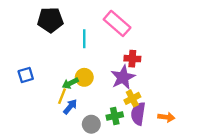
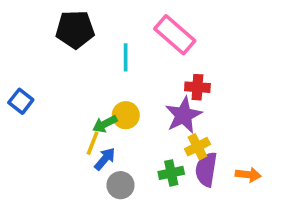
blue square: (26, 75) -> (21, 101), moved, turned -35
gray circle: (91, 124) -> (121, 185), moved

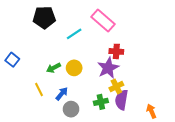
cyan line: (126, 57) -> (74, 34), turned 56
green arrow: (105, 124) -> (53, 68), moved
yellow line: (93, 143) -> (39, 90), moved, turned -48
orange arrow: (248, 175) -> (151, 111), moved, turned -120

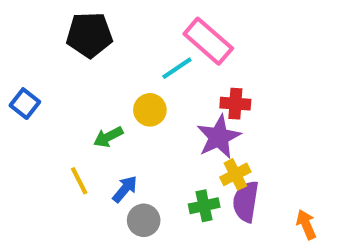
cyan line: (74, 34) -> (177, 68), moved
blue square: (12, 60) -> (25, 104), moved
yellow circle: (74, 68) -> (150, 110), moved

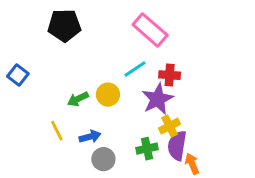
cyan line: (177, 68) -> (135, 69), moved
yellow circle: (150, 110) -> (108, 95), moved
blue arrow: (125, 189) -> (90, 137), turned 35
orange arrow: (306, 224) -> (192, 164), moved

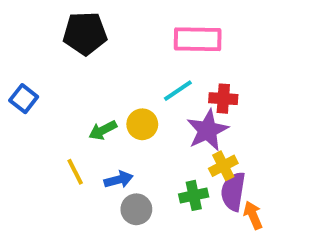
pink rectangle: (150, 30) -> (198, 39), turned -40

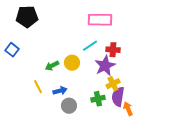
black pentagon: (85, 33) -> (27, 17), moved

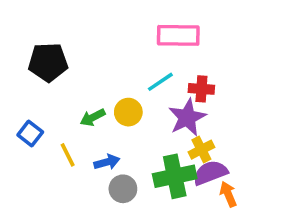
black pentagon: (27, 17) -> (48, 62), moved
blue square: (12, 50) -> (30, 133), moved
purple semicircle: (118, 97) -> (210, 173), turned 60
green cross: (98, 99) -> (175, 176), size x1.6

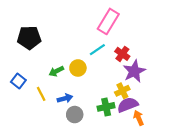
pink rectangle: (178, 35) -> (108, 21), turned -60
red cross: (201, 89) -> (122, 54), turned 32
purple star: (187, 117) -> (134, 71), moved
green cross: (175, 176) -> (106, 107), size x0.7

